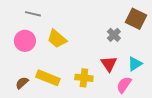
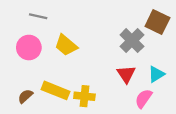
gray cross: (114, 35) -> (132, 41), size x1.5
yellow cross: (84, 78) -> (84, 96), moved

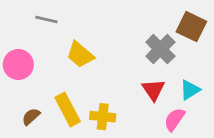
pink circle: (29, 48) -> (18, 65), moved
yellow rectangle: (55, 90) -> (68, 110), turned 40

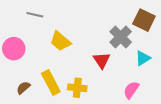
red triangle: (153, 90) -> (102, 60), moved
cyan triangle: (190, 90) -> (143, 58), moved

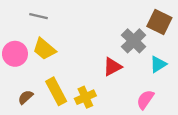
yellow trapezoid: (60, 41) -> (44, 49), moved
red triangle: (102, 60) -> (112, 67), turned 36
yellow cross: (77, 88) -> (85, 97), turned -30

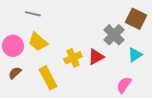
brown semicircle: (26, 97) -> (15, 73), moved
yellow cross: (85, 97) -> (73, 58), moved

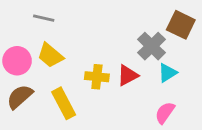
cyan triangle: (135, 55) -> (168, 73), moved
yellow cross: (73, 58) -> (97, 77), turned 30
brown semicircle: (15, 73) -> (20, 97), size x1.5

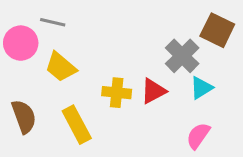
pink circle: (17, 61) -> (21, 43), moved
brown semicircle: (20, 97) -> (24, 117), turned 112

